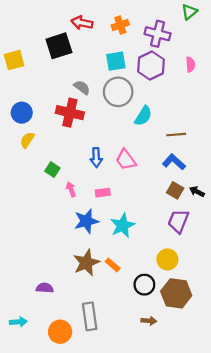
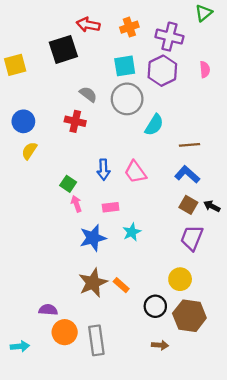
red cross: (70, 113) -> (75, 121), size x0.7
green square: (52, 170) -> (68, 184), moved
cyan star: (122, 225) -> (132, 232), moved, size x0.7
orange circle: (60, 332) -> (65, 332), moved

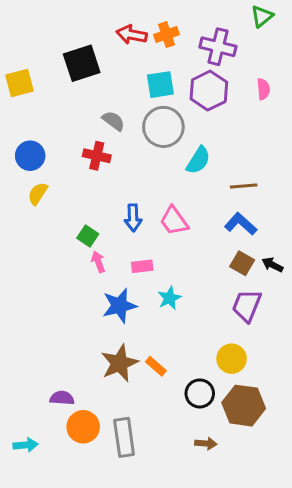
red arrow: (88, 25) -> (132, 35), moved

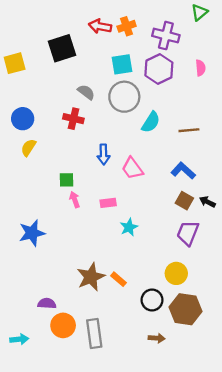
brown line: (244, 186) -> (189, 130), moved
blue arrow: (133, 218) -> (103, 154), moved
green square: (88, 236) -> (67, 180), turned -35
blue star: (119, 306) -> (32, 233), moved

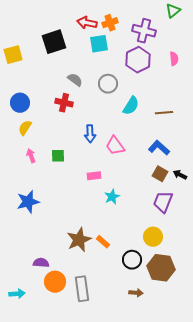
cyan square: (122, 64) -> (99, 44), moved
gray circle: (124, 97) -> (108, 84), size x0.7
pink arrow: (75, 200) -> (31, 156), moved

